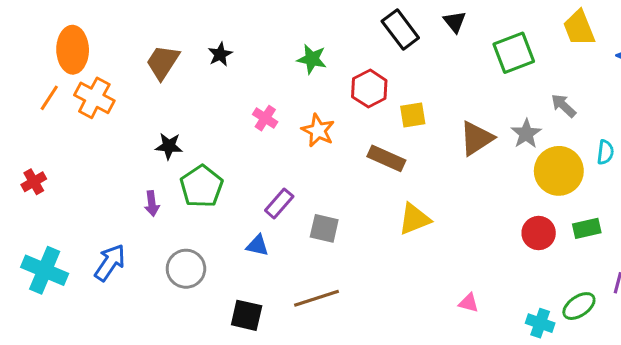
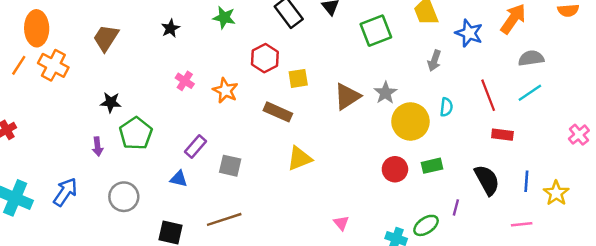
black star: (220, 54) -> (170, 28), moved
green star: (312, 59) -> (224, 18), moved
gray arrow: (563, 106) -> (434, 61), moved, turned -114
pink triangle: (469, 303) -> (341, 223), turned 35

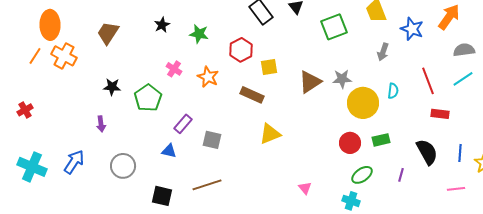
green star: (224, 18) -> (199, 34), moved
gray star: (385, 93) -> (342, 79), turned 30
green pentagon: (136, 133) -> (148, 98), moved
green ellipse: (426, 225) -> (362, 175), moved

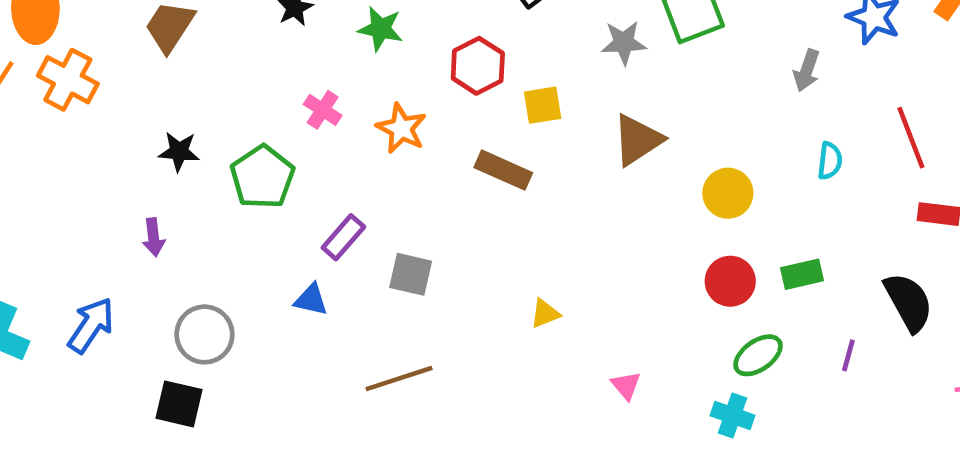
gray star: (342, 79) -> (624, 43), moved
yellow circle: (363, 103) -> (728, 193), moved, size x0.7
yellow triangle: (270, 134) -> (545, 314), moved, size x0.6
black square: (162, 196) -> (179, 404), moved

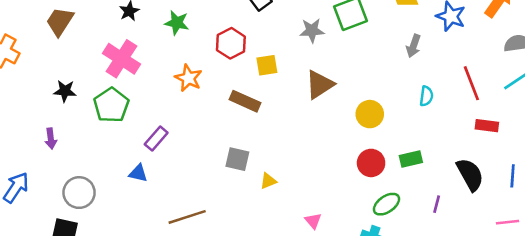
pink cross: (323, 110) -> (121, 59), moved, size x1.8
gray square: (411, 274) -> (237, 159), moved

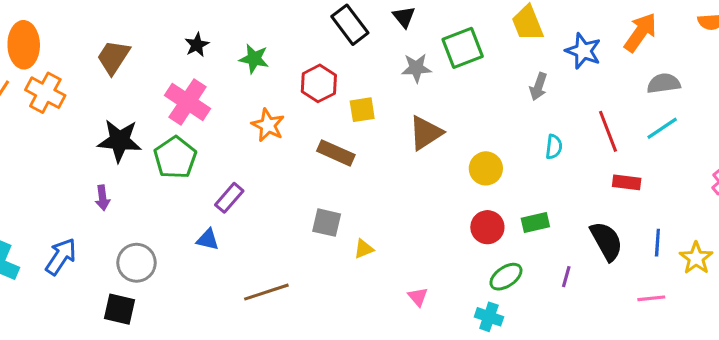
black star: (65, 91) -> (120, 141), size x1.6

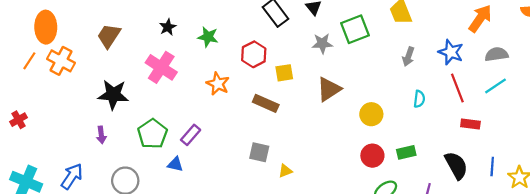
blue star: (583, 51) -> (451, 52), moved
green pentagon: (175, 158) -> (152, 134), moved

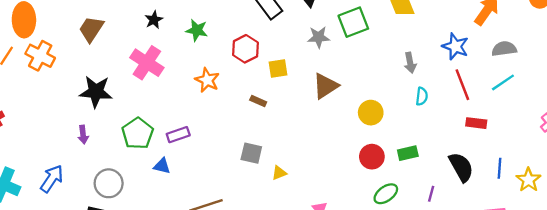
gray arrow: (408, 57) -> (410, 63), moved, turned -30
brown rectangle: (266, 103) -> (258, 101), size x0.6
purple rectangle: (191, 135) -> (178, 135), turned 30

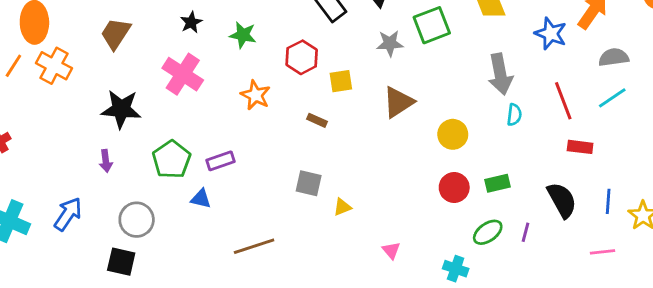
blue star: (455, 46) -> (551, 34), moved
gray arrow: (410, 63) -> (500, 74), size x1.6
green ellipse: (386, 194) -> (488, 232), moved

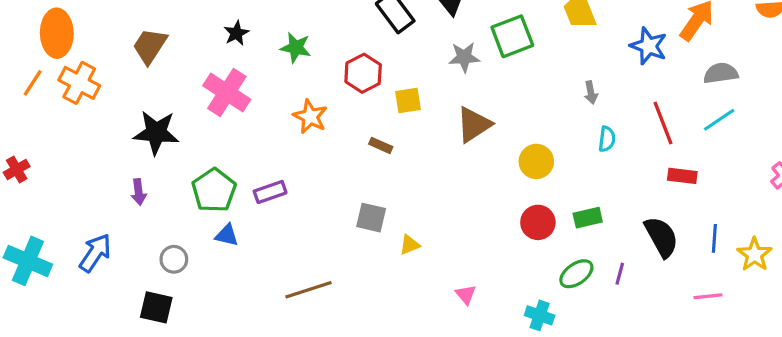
gray arrow: (500, 74) -> (591, 92), size x0.5
blue triangle: (201, 199) -> (227, 235), moved
gray circle: (137, 220) -> (174, 259), size x0.7

